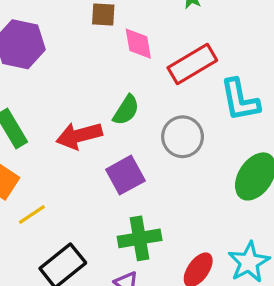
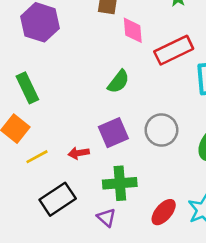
red arrow: (79, 136) -> (79, 153), moved, size x0.6
gray circle: (183, 137) -> (161, 130), moved

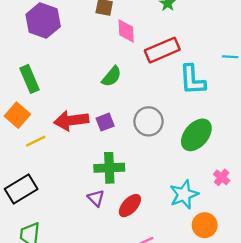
purple square: (113, 133) -> (105, 122), size x0.7
red arrow: (79, 153) -> (71, 120), moved, size x1.8
black rectangle: (58, 199) -> (21, 189), moved
red ellipse: (164, 212) -> (130, 206), moved

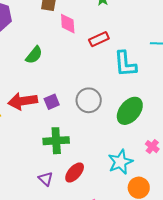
red rectangle: (162, 50) -> (99, 39), size x0.7
green semicircle: (112, 76) -> (34, 55), moved
purple triangle: (96, 198) -> (46, 179), moved

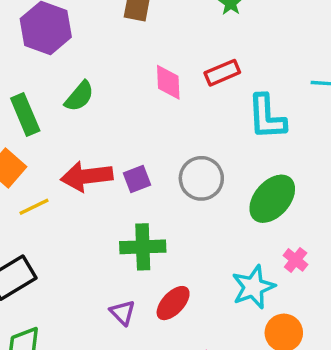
pink diamond: (68, 24) -> (168, 82), moved
green semicircle: (34, 55) -> (79, 96), moved
pink cross: (152, 147) -> (296, 260), moved

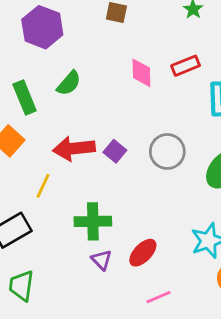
purple square: (137, 179) -> (115, 151), turned -30
yellow line: (34, 207) -> (43, 186), moved, turned -40
green cross: (143, 247) -> (93, 221), moved

